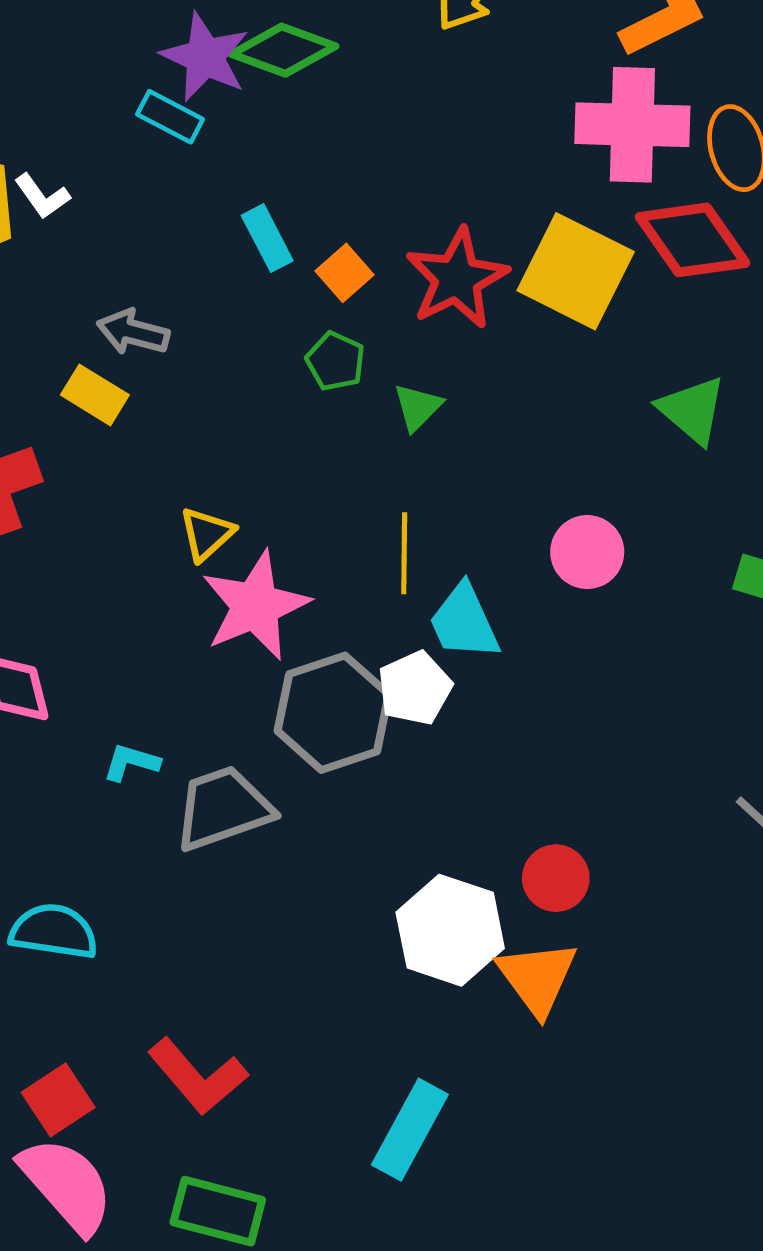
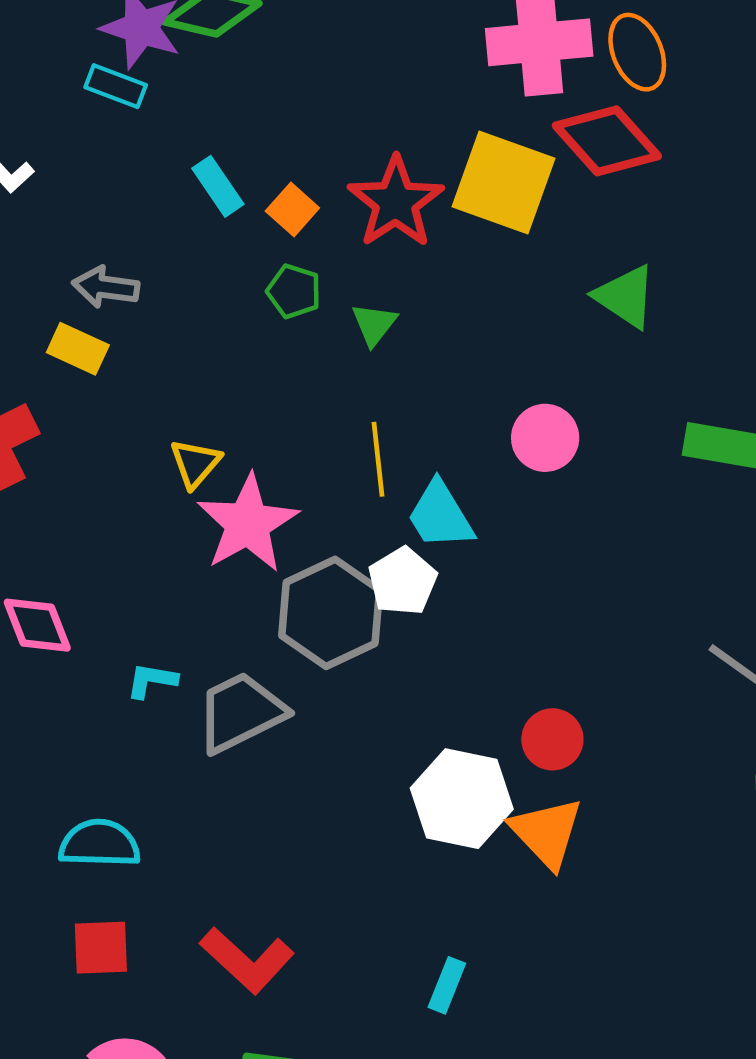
red square: (58, 1100) -> (101, 948), moved, turned 38
cyan rectangle: (410, 1130) -> (447, 985), size x0.6

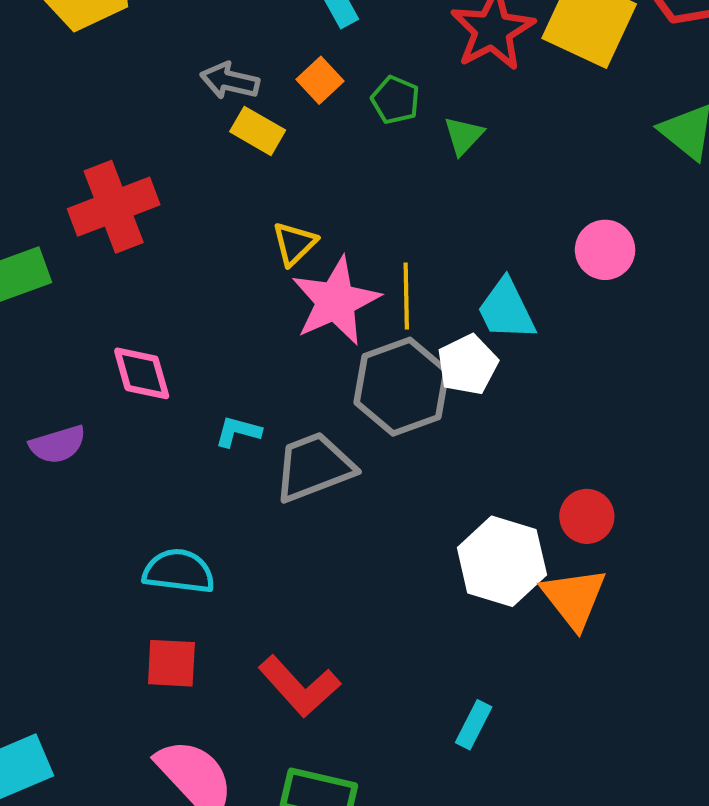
orange square: (292, 209) -> (320, 80), moved
yellow rectangle: (78, 349) -> (258, 131), moved
yellow line: (378, 459) -> (406, 296), moved

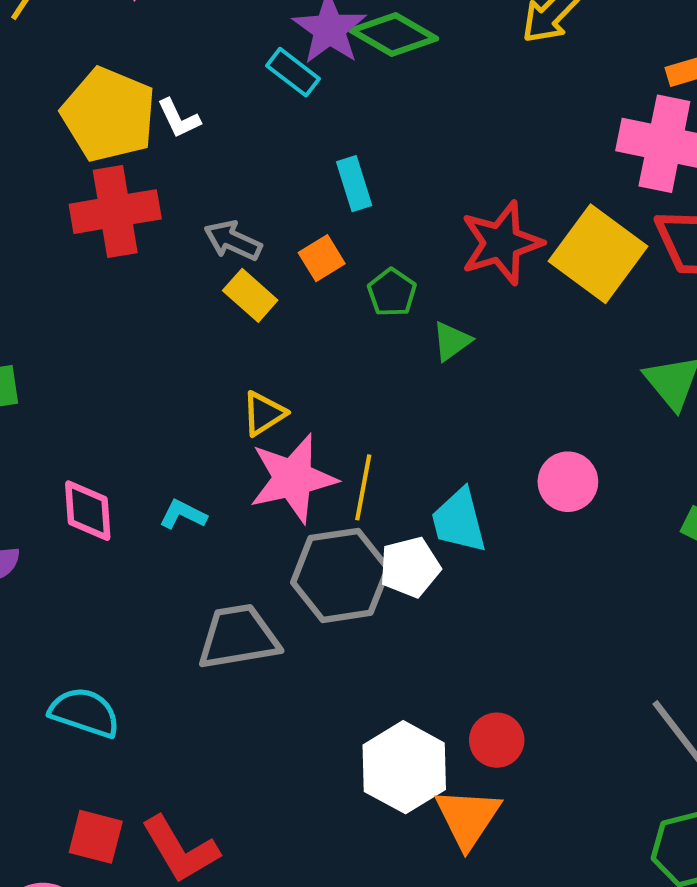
red cross: (114, 207) -> (115, 212), moved
cyan L-shape: (238, 432) -> (183, 514), moved
red square: (171, 663) -> (96, 837), moved

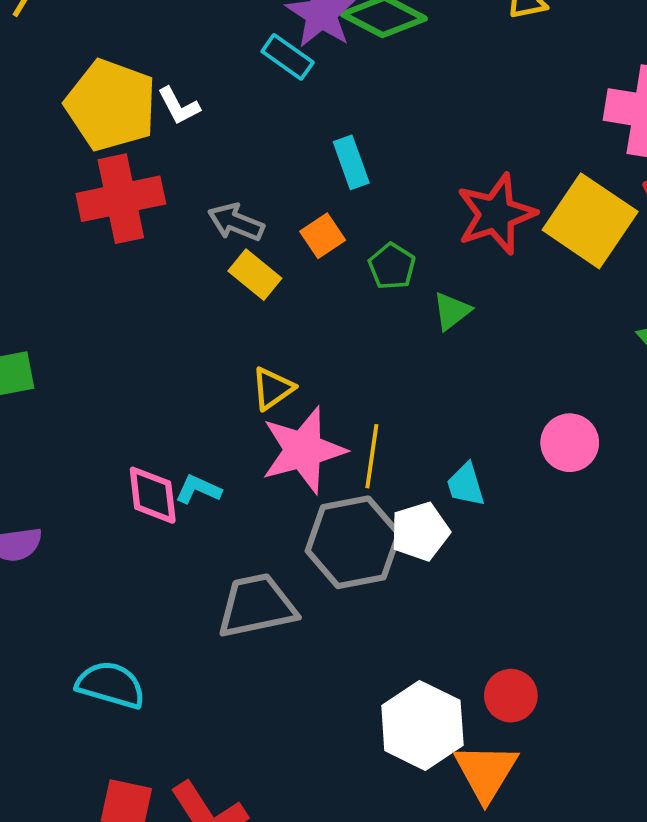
pink diamond: (88, 511) -> (153, 495), moved
cyan trapezoid: (459, 521) -> (466, 485), size x0.7

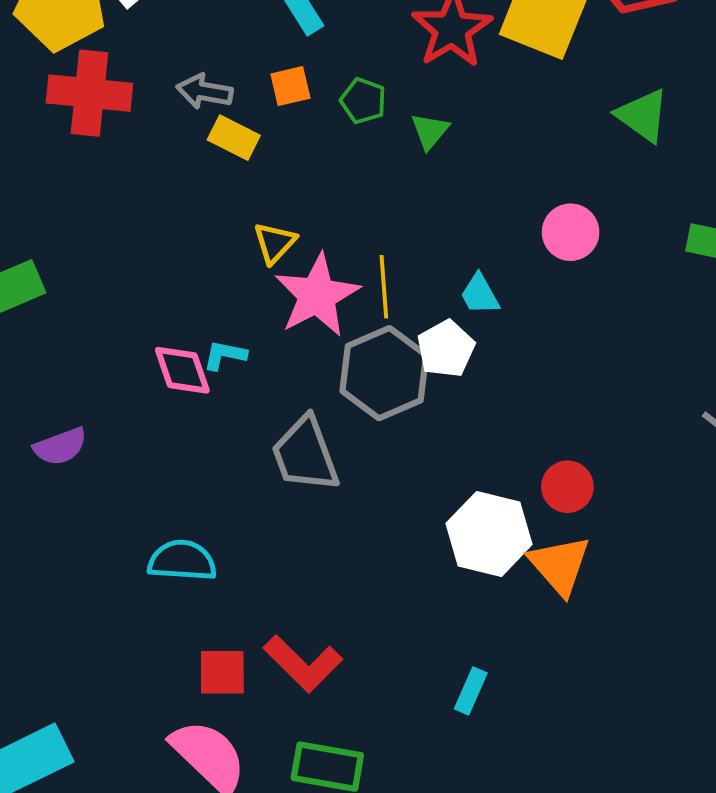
red cross: (121, 199) -> (89, 93), turned 30
orange square: (323, 236) -> (290, 86), turned 33
gray trapezoid: (257, 606) -> (305, 454), turned -86

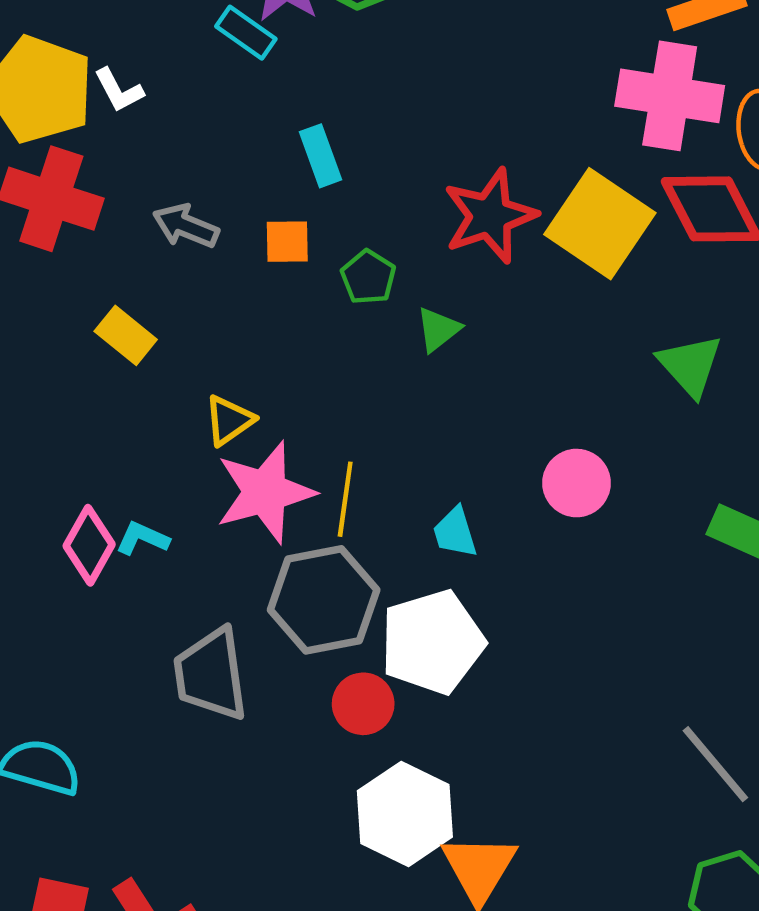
yellow rectangle: (234, 138) -> (126, 335), moved
white pentagon: (446, 349) -> (432, 642), moved, size x1.5
pink diamond: (182, 370) -> (89, 545), turned 36
red circle: (567, 487) -> (363, 704), moved

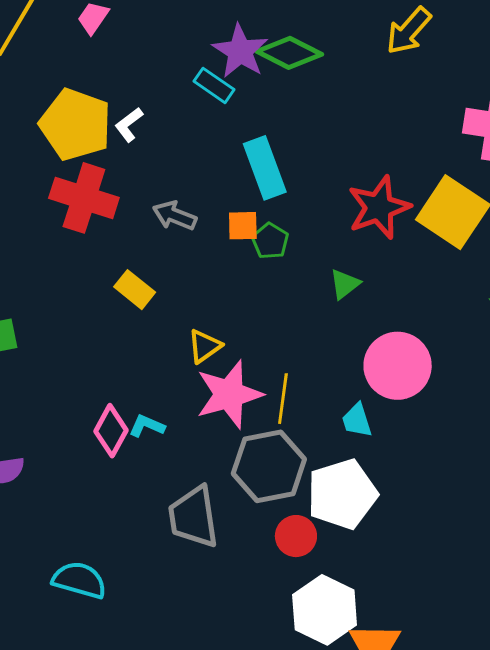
white L-shape: (119, 90) -> (129, 125), turned 81
cyan rectangle: (320, 156) -> (265, 168), size x1.5
green pentagon: (368, 277) -> (270, 241), moved
pink circle: (577, 483) -> (398, 366), moved, size x1.5

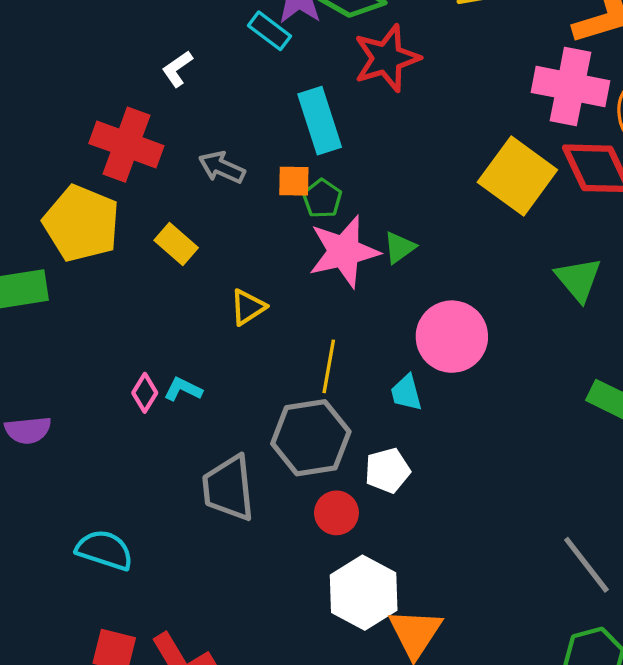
yellow pentagon: (75, 124) -> (82, 223), moved
red star: (379, 207) -> (387, 58), moved
pink star: (229, 394) -> (344, 251), moved
pink diamond: (111, 431) -> (145, 393), size x0.7
white pentagon: (342, 494) -> (387, 470), size x0.6

